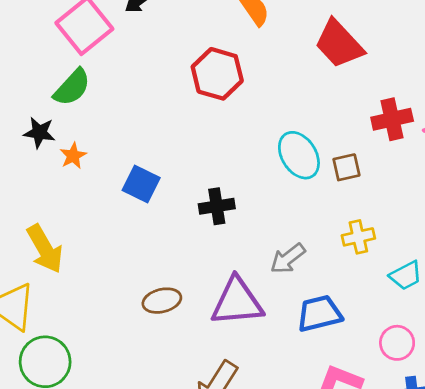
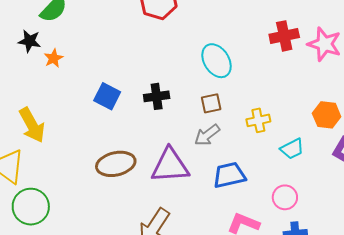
brown square: (346, 167) -> (211, 103), moved
blue square: (141, 184) -> (107, 96), moved
brown ellipse: (162, 301) -> (116, 164), size x1.4

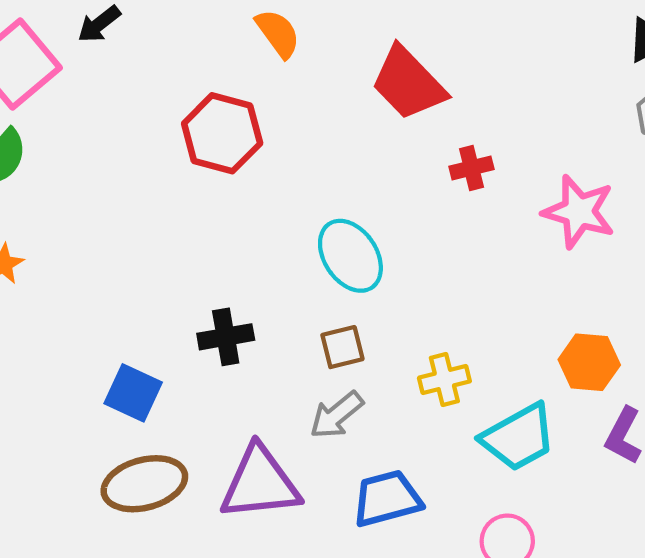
red cross: (284, 36) -> (471, 168), moved, size x0.7
blue square: (107, 96) -> (133, 393), moved
cyan trapezoid: (292, 149) -> (518, 437), size x1.5

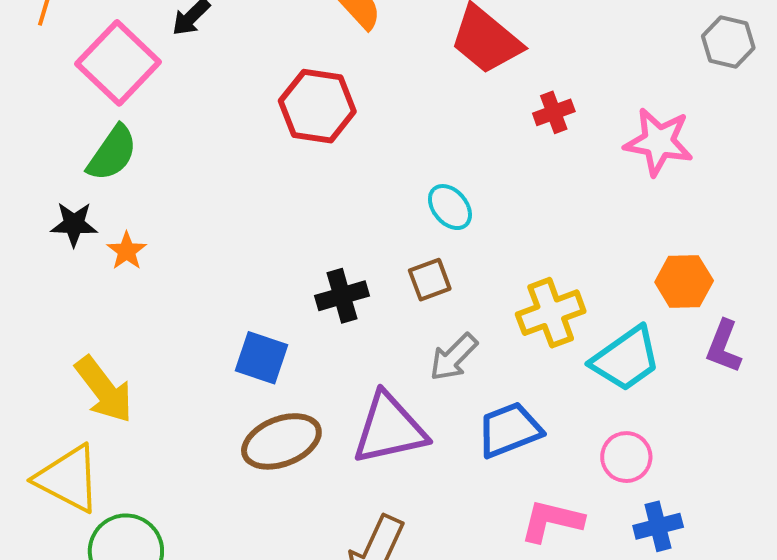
cyan ellipse: (350, 256) -> (450, 207), size x0.7
brown square: (342, 347) -> (430, 280), moved
yellow cross: (444, 380) -> (551, 313), size x1.4

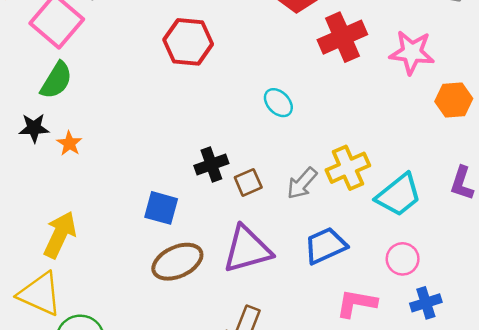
red cross: (554, 112) -> (342, 37), size x1.8
brown square: (430, 280) -> (248, 182), moved
orange hexagon: (684, 281) -> (454, 100), moved
gray arrow: (454, 357) -> (302, 183), moved
yellow arrow: (104, 390) -> (60, 235), turned -114

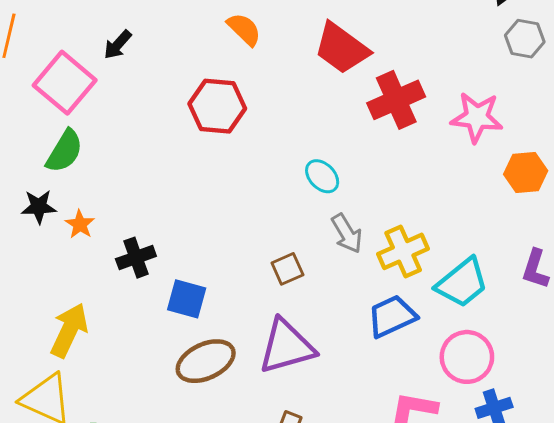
black cross: (211, 165) -> (136, 258), moved
gray arrow: (302, 183) -> (347, 233), moved, turned -72
blue trapezoid: (325, 246) -> (392, 316), moved
pink circle: (403, 259) -> (467, 357), size x1.4

